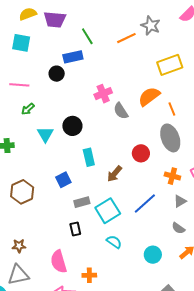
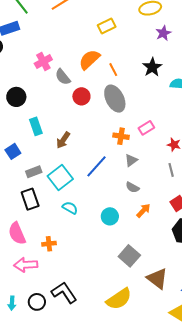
yellow rectangle: (170, 65) -> (107, 26), size x0.7
red circle: (141, 153) -> (81, 96), moved
black rectangle: (75, 229) -> (30, 199), size x1.5

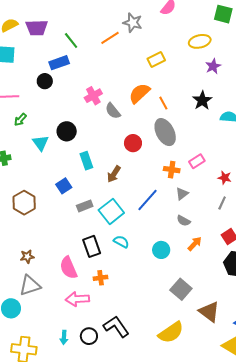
red circle: (81, 96) -> (133, 143), moved
gray line: (171, 170) -> (222, 203), turned 40
black rectangle: (30, 199) -> (92, 246), moved

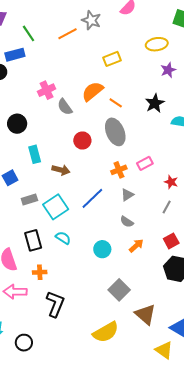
orange line: (163, 103) -> (116, 103), turned -32
orange cross: (172, 170) -> (119, 170), turned -35
brown arrow: (114, 174) -> (61, 170), turned -114
black L-shape: (116, 327) -> (55, 304), moved, turned 52
black circle: (89, 336) -> (24, 343), moved

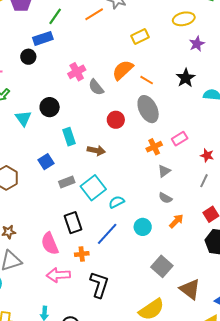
green line: (29, 33) -> (55, 16), turned 72
blue line: (92, 198) -> (107, 234), moved
cyan semicircle: (63, 238) -> (117, 202), moved, turned -56

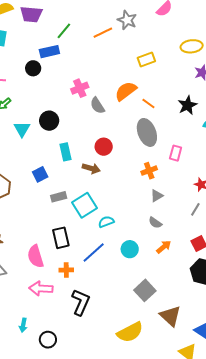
red circle: (116, 120) -> (104, 147), moved
pink rectangle: (180, 139) -> (176, 153), moved, turned -49

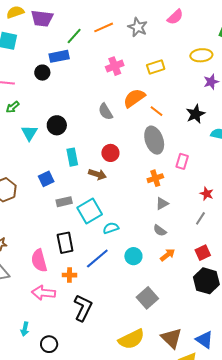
orange line: (103, 33) -> (104, 27), moved
pink cross: (80, 88) -> (115, 66), moved
brown triangle: (170, 316) -> (172, 338), moved

